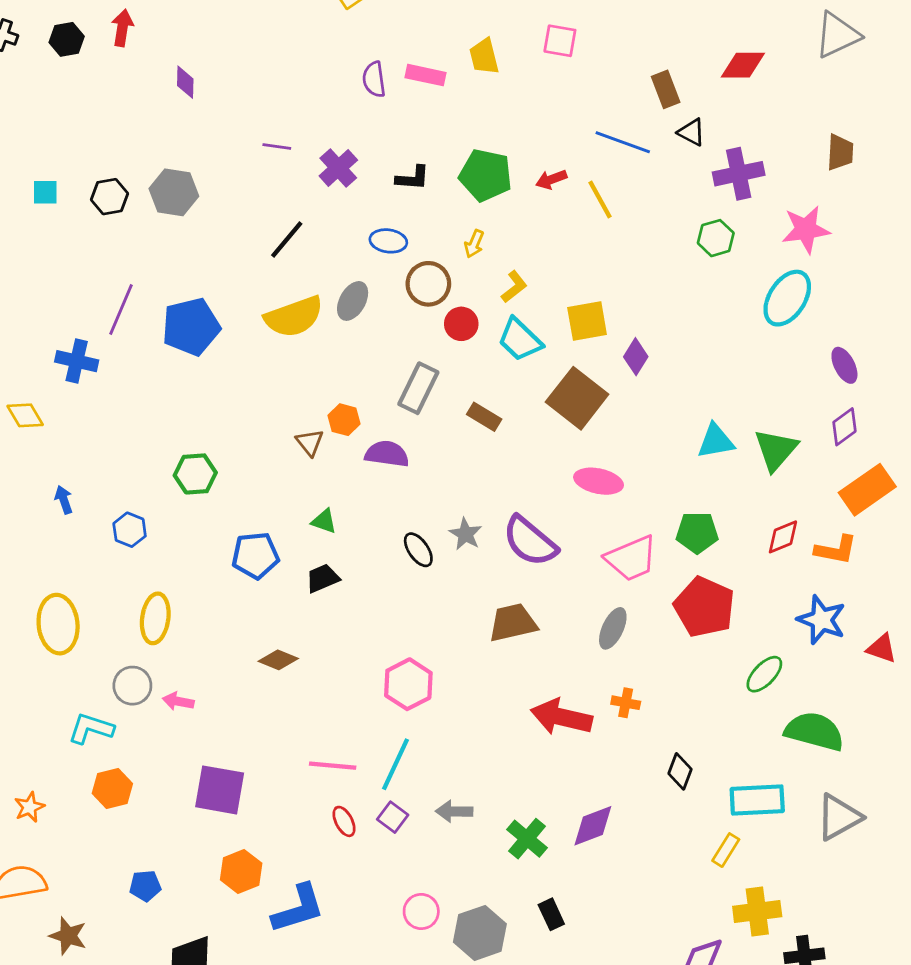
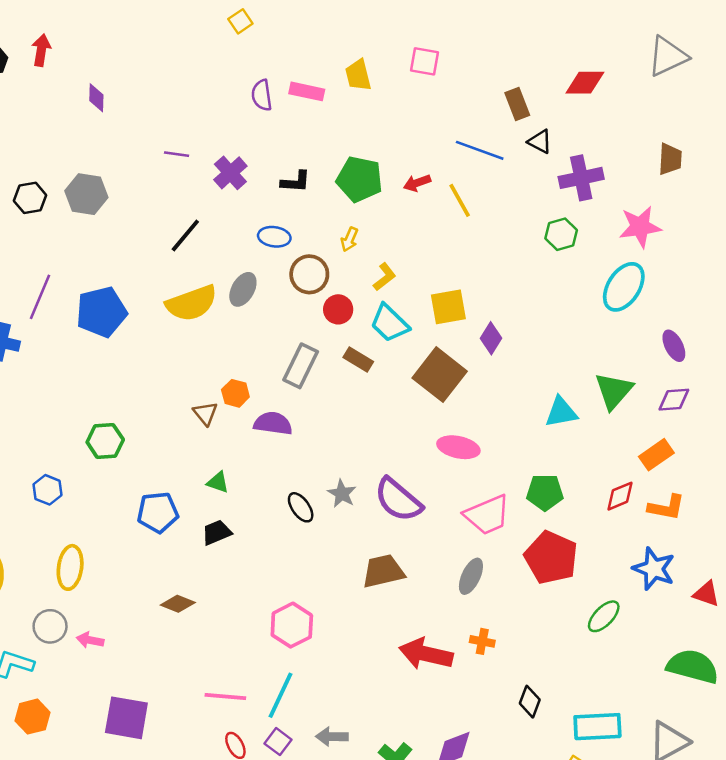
brown rectangle: (484, 417) -> (358, 360), moved
purple diamond: (844, 427) -> (674, 400), turned 32
green triangle: (776, 450) -> (614, 391), moved
orange rectangle: (867, 490) -> (656, 455), moved, size x0.7
green semicircle: (814, 731) -> (693, 666), moved

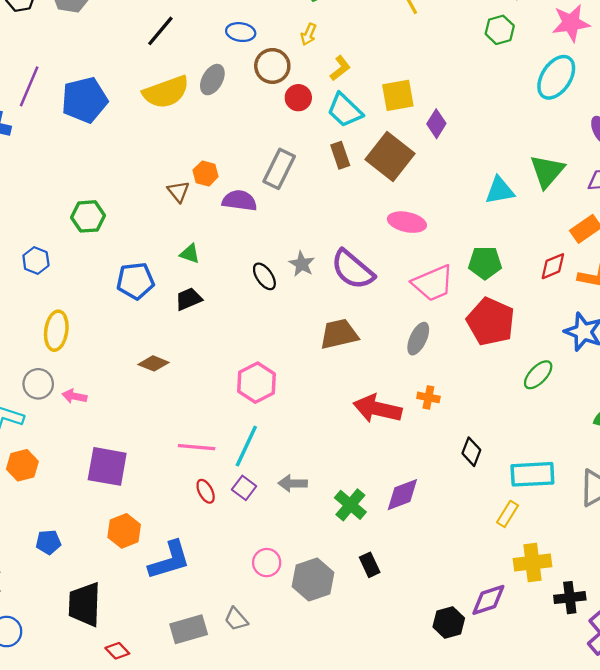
brown rectangle: (358, 360) -> (340, 155), moved, turned 40
gray rectangle: (301, 366) -> (279, 169), moved

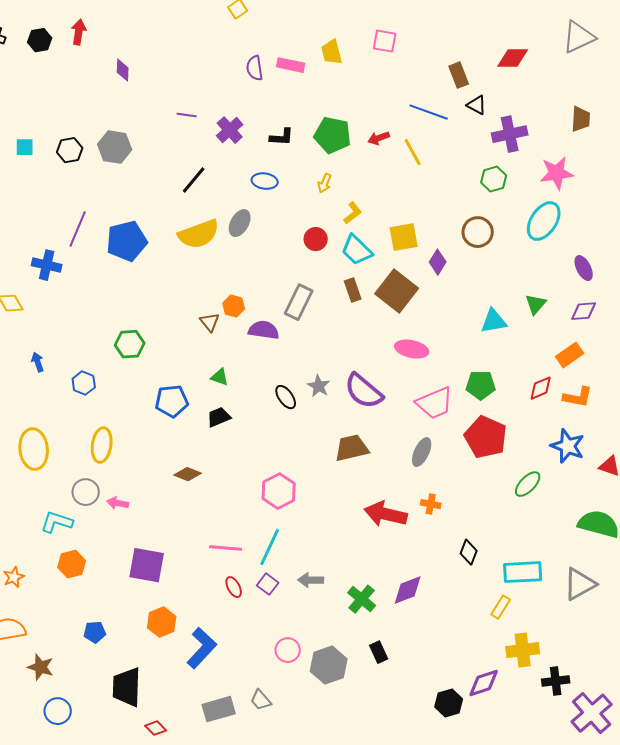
brown circle: (272, 66) -> (478, 232), moved
green triangle: (547, 171) -> (536, 304), size x0.7
blue L-shape: (169, 560) -> (202, 648), turned -30

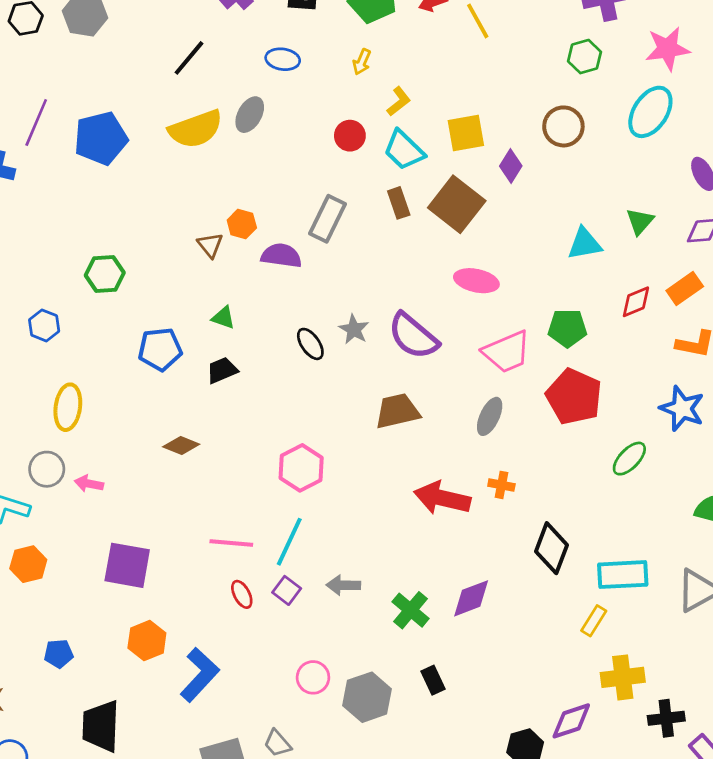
red diamond: (541, 388) -> (636, 302), moved
black diamond: (469, 552) -> (552, 548), size x1.5

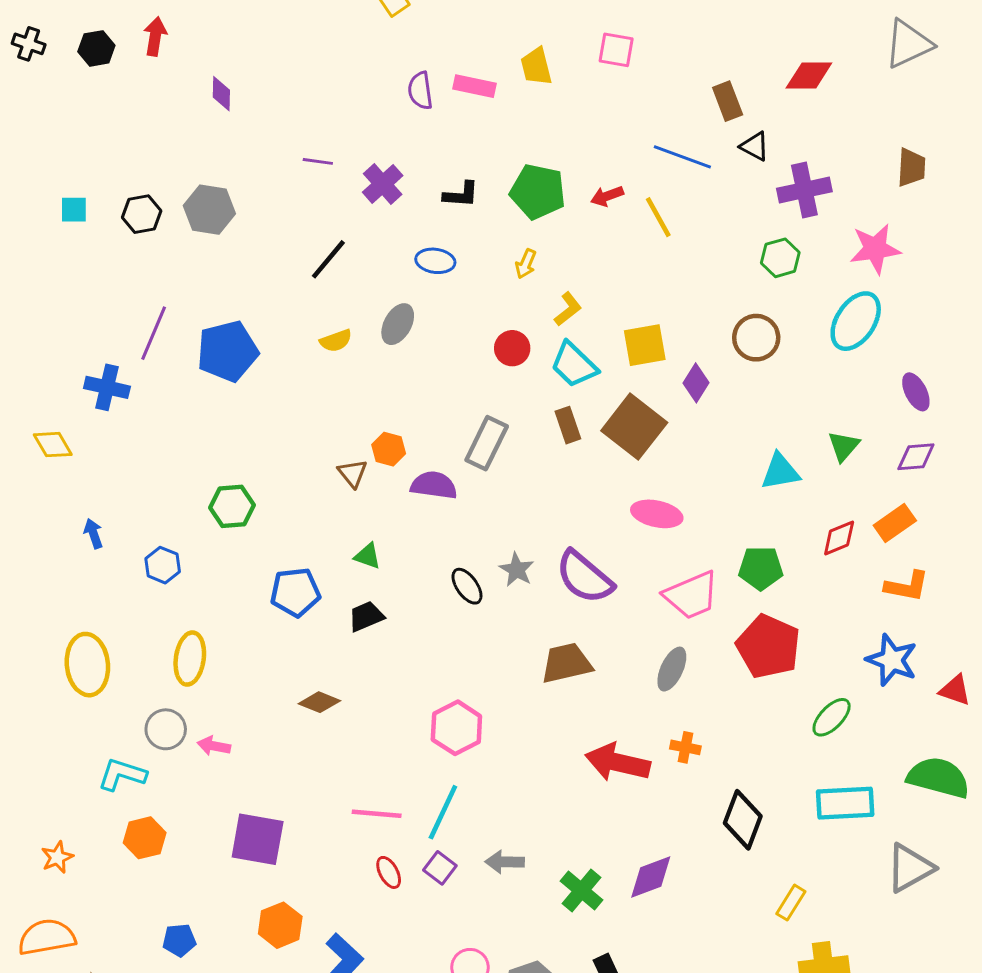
yellow semicircle: (196, 129) -> (336, 341), size x0.5
cyan rectangle: (623, 575) -> (845, 803), moved

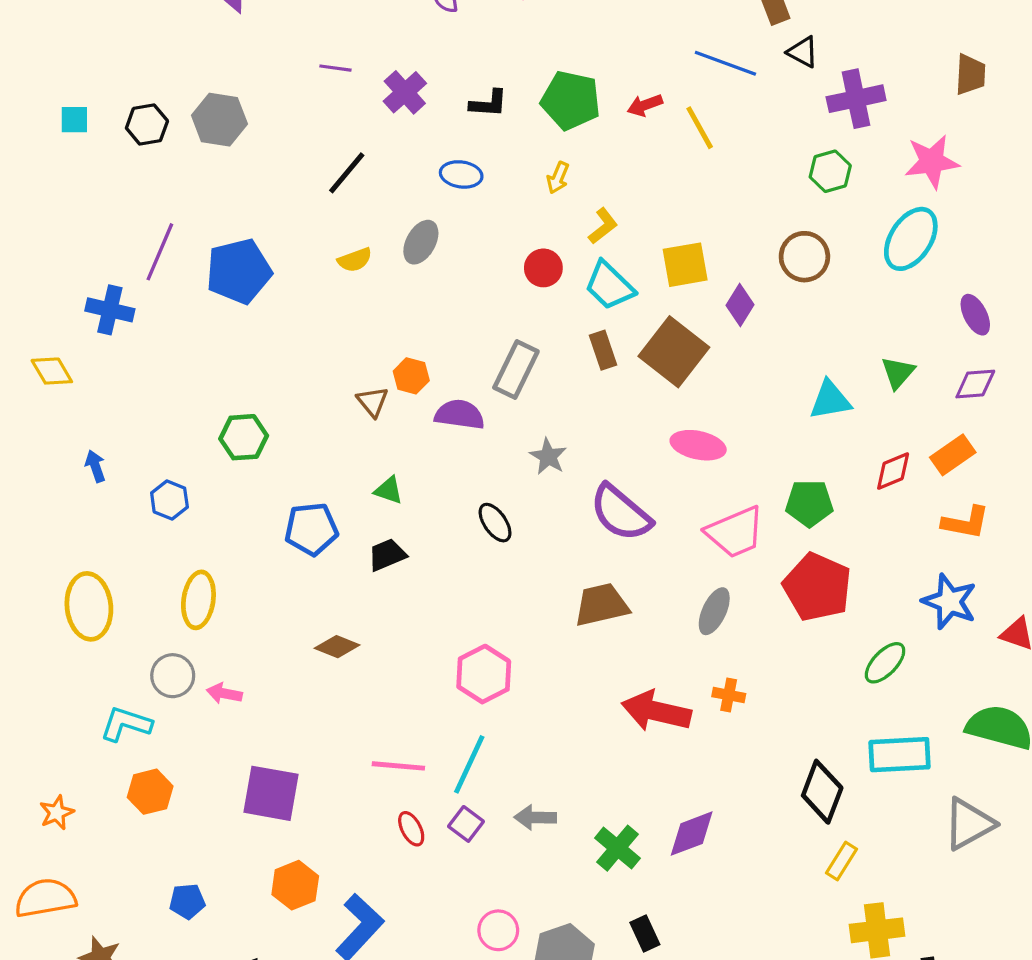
gray star: (517, 570) -> (548, 456), moved
black diamond: (743, 820) -> (822, 792), moved

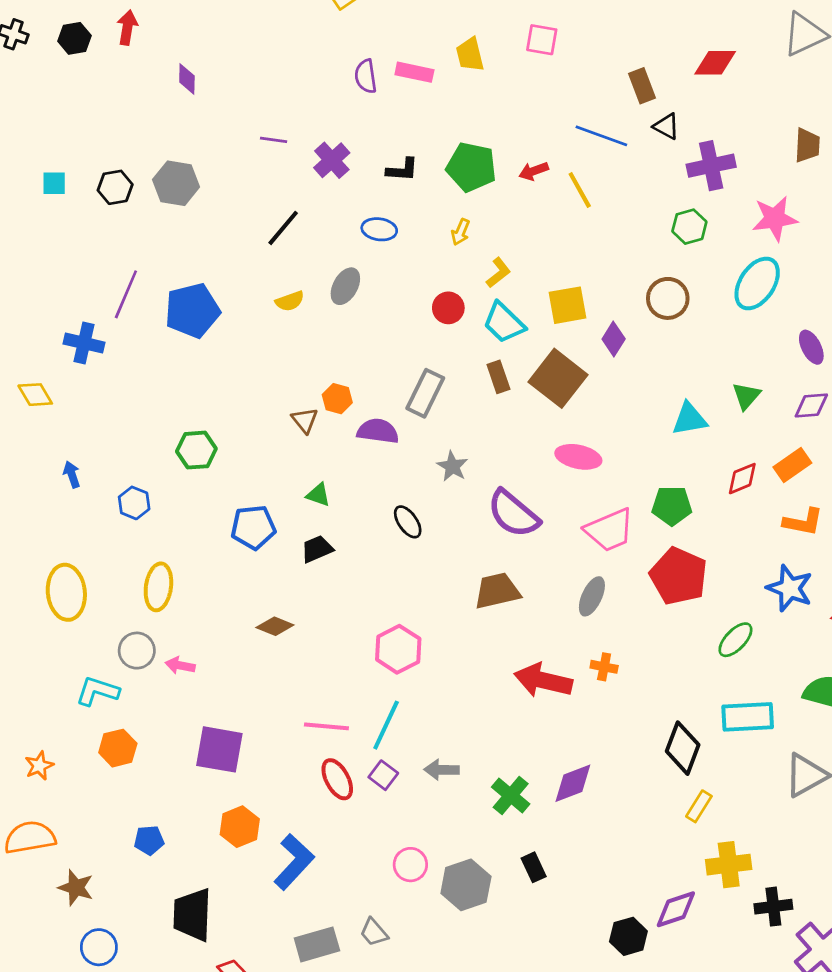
red ellipse: (411, 829) -> (337, 779), size x1.4

